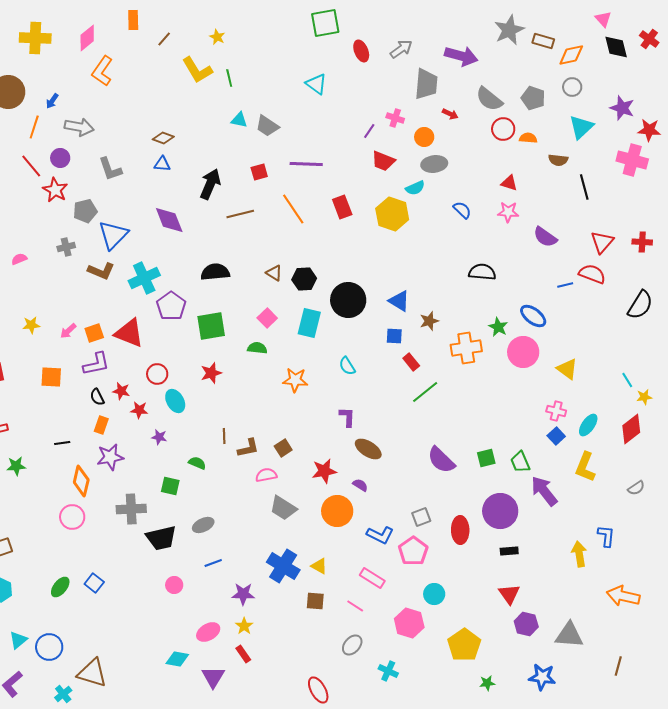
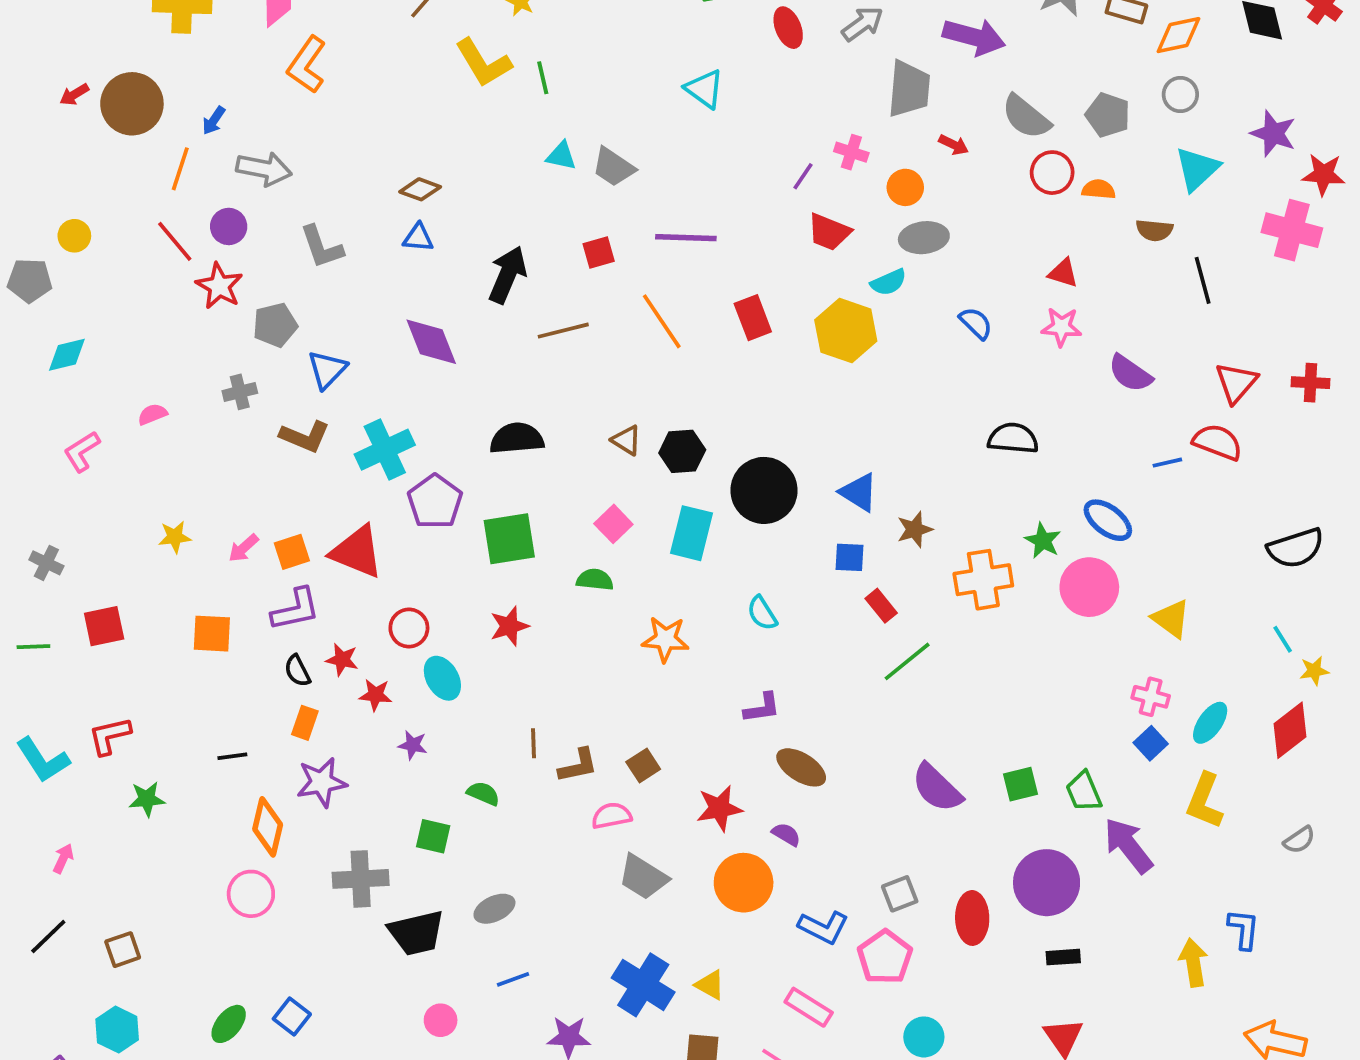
blue triangle: (113, 235) -> (327, 370), size x0.7
black semicircle: (640, 305) -> (1296, 548), moved, turned 40
purple L-shape: (347, 417) -> (762, 708), turned 80

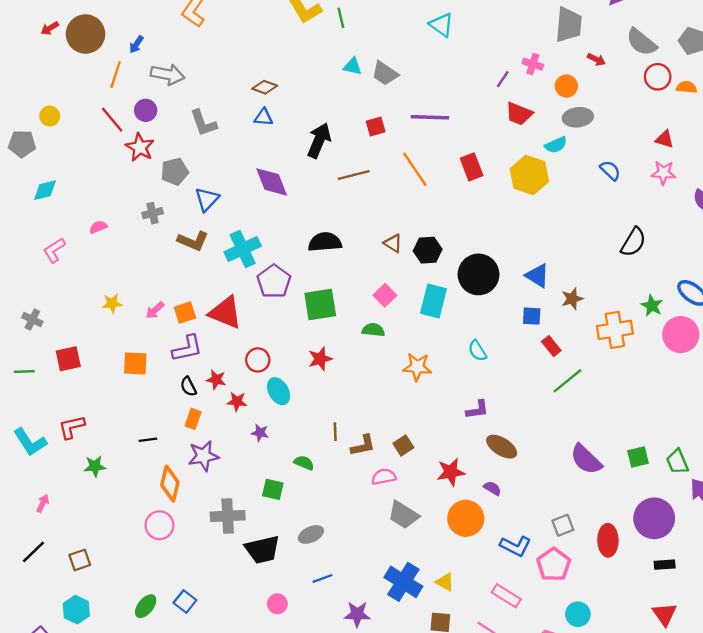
black semicircle: (1013, 438) -> (633, 242), turned 116

